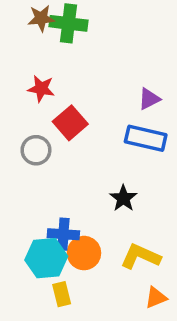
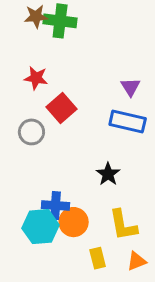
purple triangle: (149, 99) -> (131, 87), turned -35
yellow L-shape: (141, 256) -> (123, 225), turned -124
yellow rectangle: (62, 294) -> (98, 258), moved

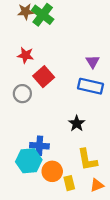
green cross: (60, 21) -> (43, 15), turned 30
orange circle: (74, 222) -> (52, 171), moved

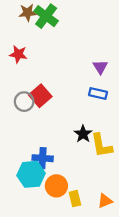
red star: (26, 55) -> (18, 54), moved
red square: (44, 77) -> (40, 96), moved
blue rectangle: (91, 86) -> (98, 93), size x0.7
yellow L-shape: (87, 160) -> (101, 145), moved

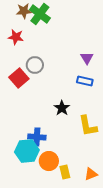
red star: (18, 54) -> (16, 37), moved
red square: (40, 96) -> (19, 78), moved
gray circle: (24, 102) -> (35, 65), moved
black star: (83, 134) -> (62, 108), moved

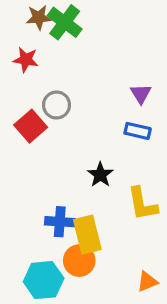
cyan hexagon: (27, 151) -> (44, 280), moved
yellow rectangle: (65, 172) -> (87, 235), moved, size x1.6

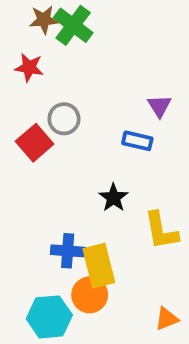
blue rectangle: (138, 131) -> (137, 141), moved

